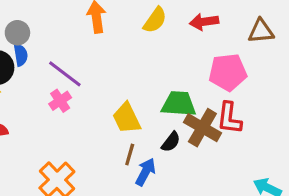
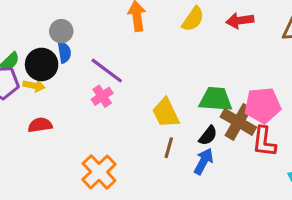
pink pentagon: (228, 72) -> (263, 105), moved
red L-shape: (229, 118) -> (264, 142), moved
blue arrow: (146, 172) -> (204, 161), moved

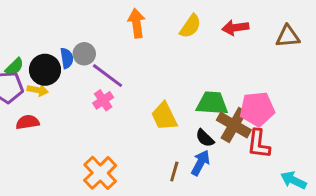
gray circle: (61, 31) -> (84, 54), moved
red semicircle: (40, 125) -> (28, 122), moved
black semicircle: (208, 136) -> (205, 138), turned 96
brown line: (169, 148) -> (174, 172), moved

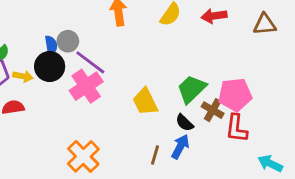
black circle: (45, 70) -> (50, 66), moved
pink cross: (103, 100) -> (86, 86), size x1.6
green trapezoid: (212, 103) -> (192, 89), turned -48
brown cross: (234, 125) -> (213, 110), size x0.7

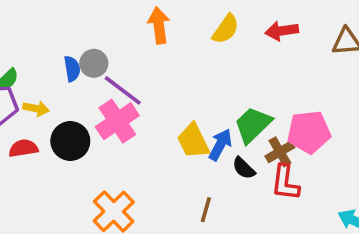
black circle: (50, 66) -> (70, 141), moved
brown cross: (213, 110) -> (280, 152), turned 30
red L-shape: (236, 128) -> (285, 183), moved
blue arrow: (180, 147) -> (220, 145), moved

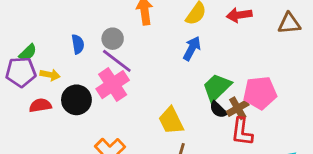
gray circle: (94, 63) -> (113, 39), moved
yellow trapezoid: (193, 141) -> (171, 121), moved
blue arrow: (220, 145) -> (192, 48), moved
black semicircle: (244, 168) -> (218, 110), moved

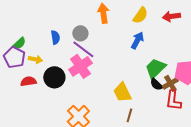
purple pentagon: (21, 72) -> (14, 57), turned 30

